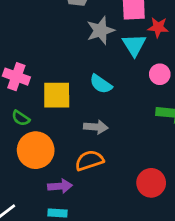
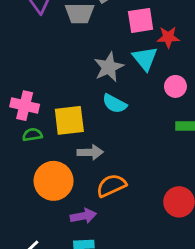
gray star: (100, 30) -> (109, 67), moved
green semicircle: (21, 118) -> (32, 135), moved, turned 144
gray arrow: (96, 127) -> (90, 152), moved

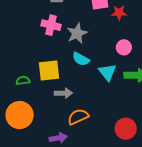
cyan triangle: (145, 59) -> (107, 72), moved
pink cross: (25, 106) -> (51, 25), moved
orange circle: (54, 181) -> (20, 115), moved

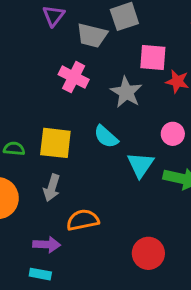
gray star: (77, 33) -> (126, 92), moved, turned -30
gray arrow: (63, 93) -> (52, 188), moved, turned 96

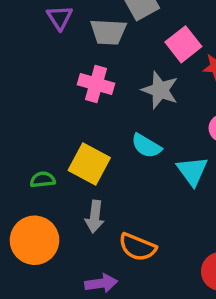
pink square: (153, 58) -> (183, 44), turned -32
yellow square: (55, 143) -> (89, 164), turned 32
orange semicircle: (83, 220) -> (137, 247), turned -136

